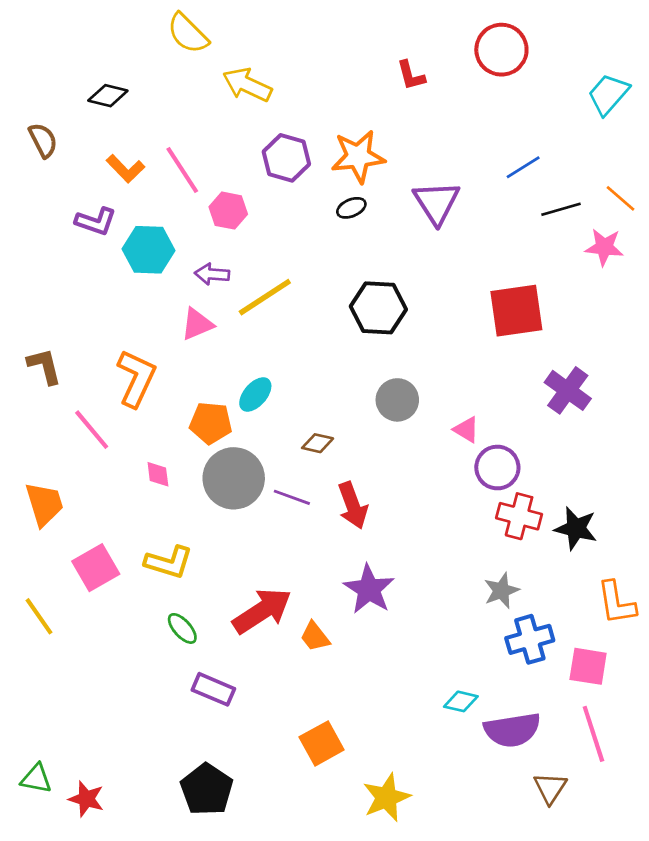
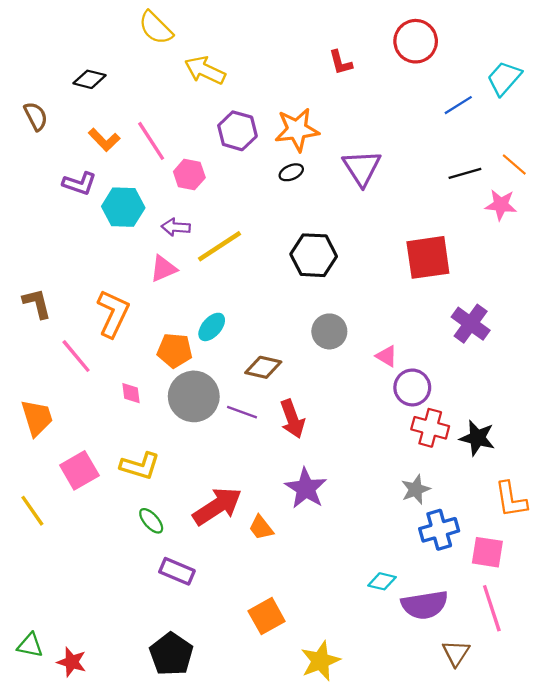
blue line: (523, 167) -> (458, 105), moved
brown diamond: (318, 443) -> (263, 367), size x1.4

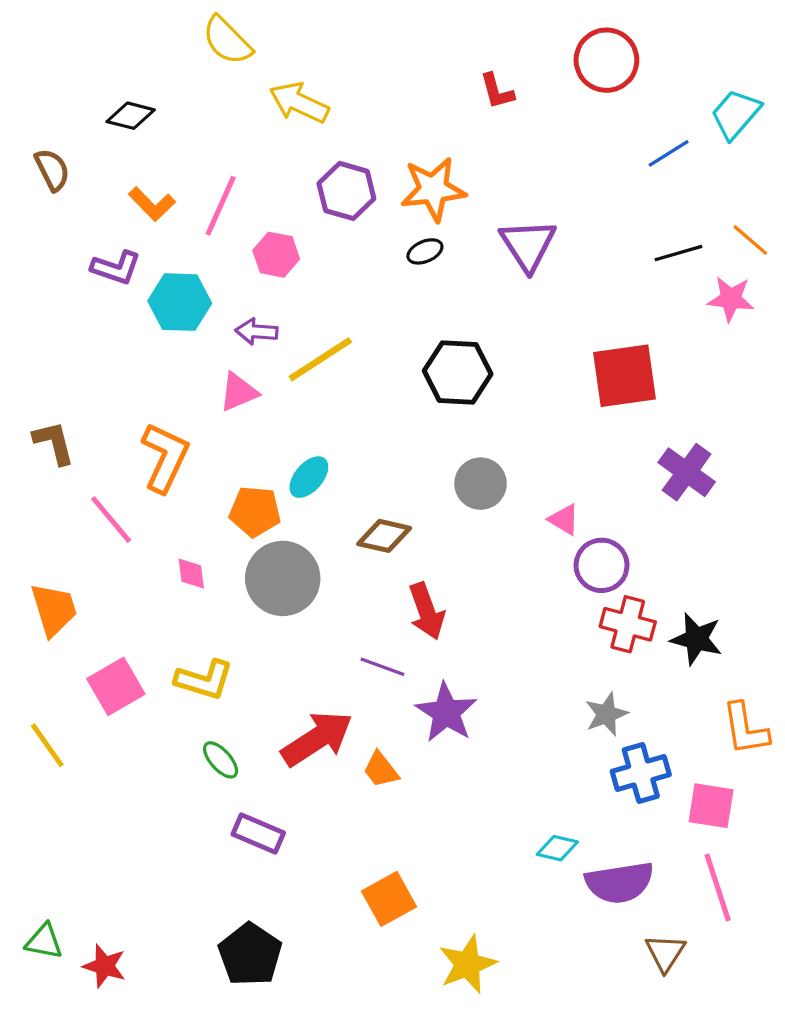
pink line: (151, 141) -> (221, 206), turned 57
purple line: (242, 412) -> (382, 667), moved

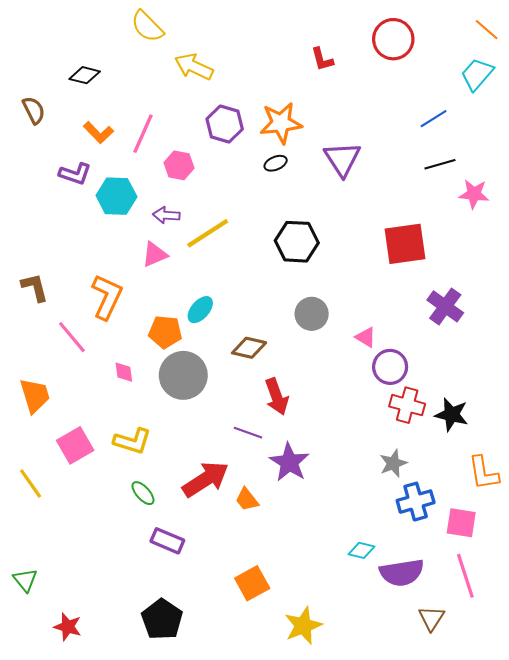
blue line: (669, 153) -> (434, 119), moved
orange line: (750, 240) -> (487, 30), moved
green triangle: (44, 941) -> (25, 580), moved, turned 40

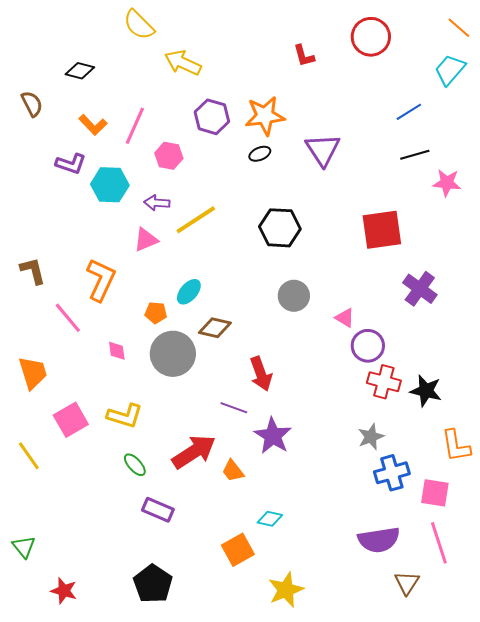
orange pentagon: (165, 332) -> (156, 313), size x0.7
brown diamond: (249, 348) -> (215, 328), moved
cyan diamond: (361, 550) -> (270, 519), moved

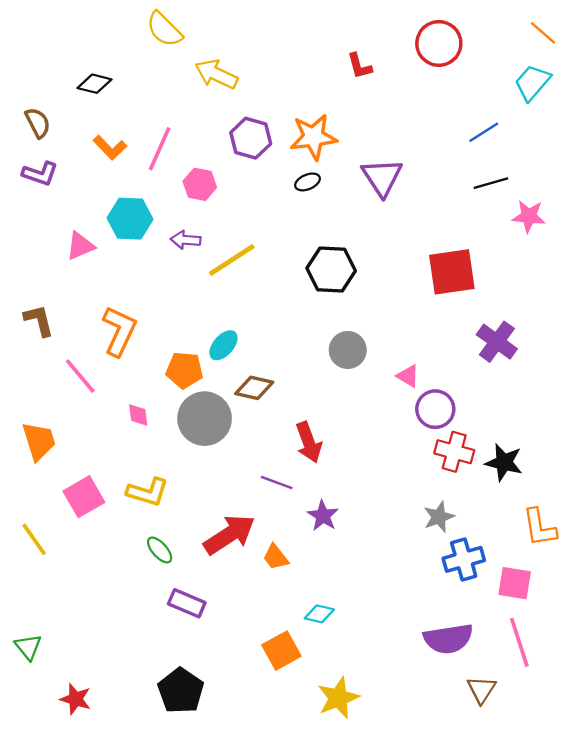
purple L-shape: (71, 164) -> (40, 174), moved
pink triangle: (146, 240) -> (80, 246), moved
orange pentagon: (156, 313) -> (184, 370), size x1.4
purple star: (273, 436) -> (323, 516), size x0.7

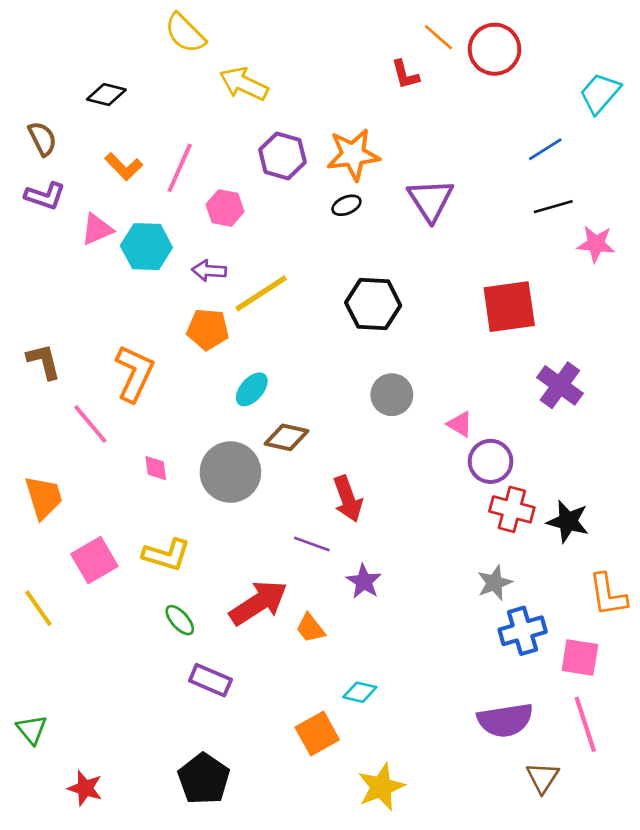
orange line: (543, 33) -> (439, 37), moved
pink triangle: (80, 246) -> (97, 229), moved
orange pentagon: (184, 370) -> (208, 329), moved

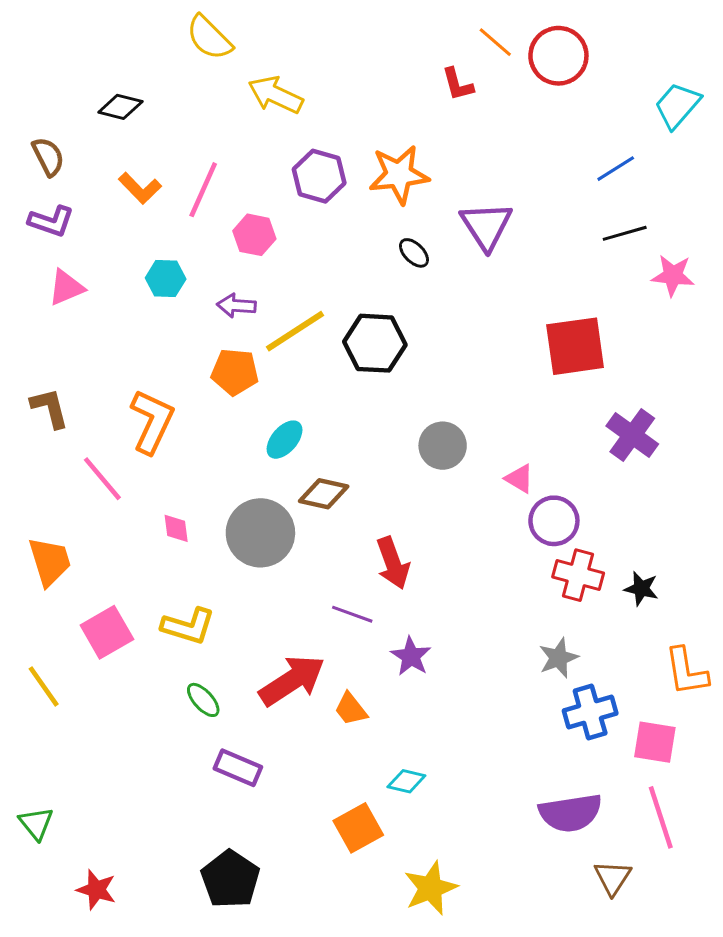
black ellipse: (346, 205) -> (414, 253), moved, turned 68
pink triangle: (97, 229) -> (66, 288), moved
cyan hexagon: (146, 247) -> (166, 278), size x0.7
black hexagon: (373, 304) -> (375, 343), moved
black star: (568, 521) -> (641, 589), size x0.7

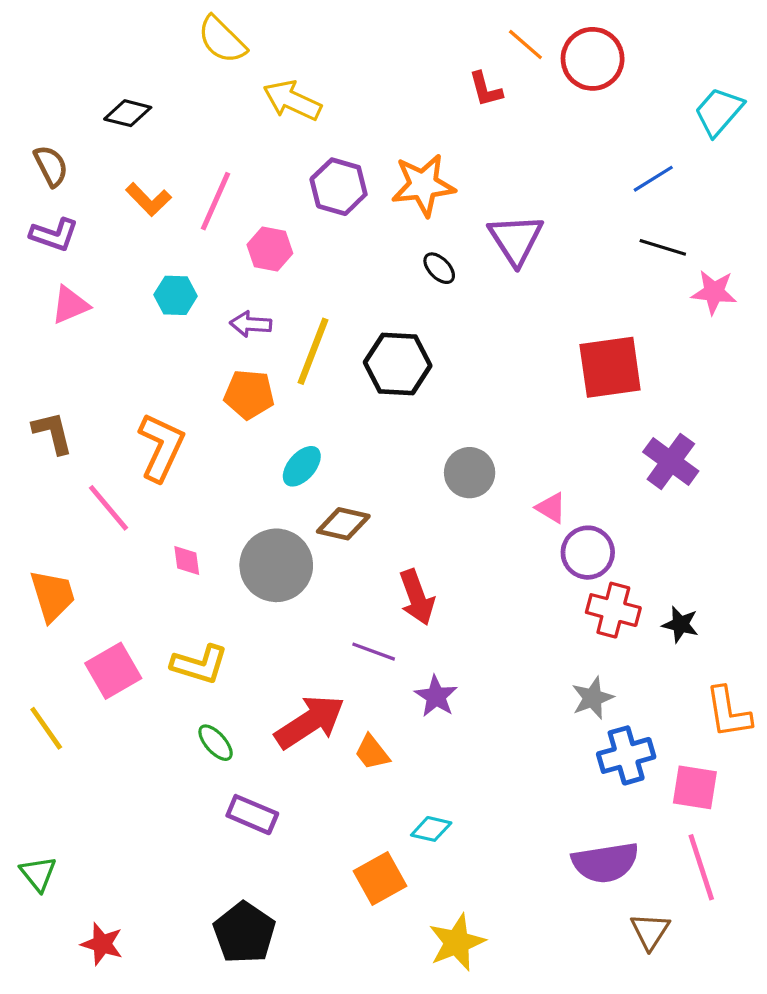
black line: (625, 233) -> (663, 247), turned 33
yellow line: (295, 331) -> (313, 351), turned -36

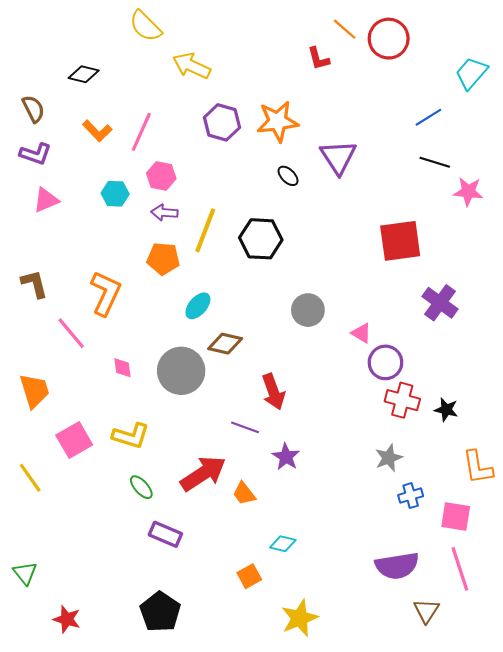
pink hexagon: (270, 249) -> (161, 176), moved
blue cross: (626, 755) -> (411, 496), size x0.7
orange square: (380, 878) -> (249, 576), size x0.7

